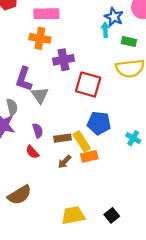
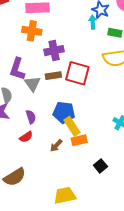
blue pentagon: (99, 123) -> (64, 112), moved
brown rectangle: (62, 138) -> (53, 76), moved
red semicircle: (32, 152) -> (26, 137), turned -80
black square: (112, 215) -> (100, 166), moved

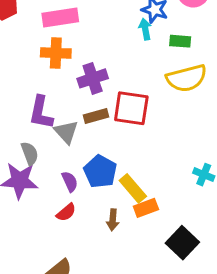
blue pentagon: (64, 112) -> (100, 171), moved, turned 30
brown arrow: (56, 146) -> (113, 220), turned -32
black square: (100, 166) -> (182, 243), size x1.5

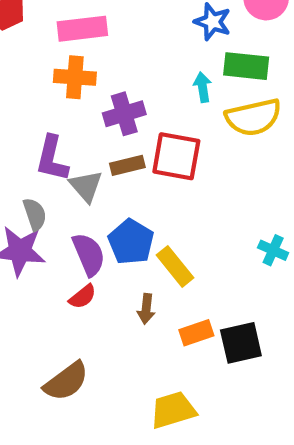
cyan arrow: (145, 29) -> (203, 87), moved
green rectangle: (180, 41) -> (246, 66), size x1.5
purple semicircle: (70, 182) -> (89, 254), size x1.5
orange rectangle: (146, 208) -> (196, 333), moved
black square: (182, 243) -> (241, 343), turned 32

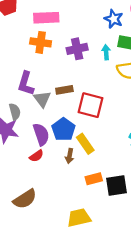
purple cross: (124, 114) -> (77, 49), moved
red square: (176, 156) -> (91, 105), moved
brown arrow: (146, 309) -> (70, 156), moved

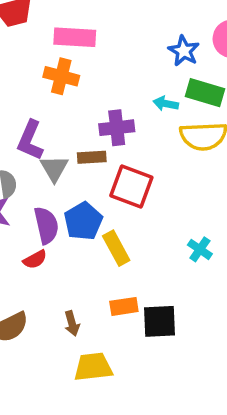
purple cross: (77, 49) -> (117, 128), moved
cyan arrow: (106, 52) -> (166, 104), turned -80
brown arrow: (70, 156) -> (72, 323), moved, turned -32

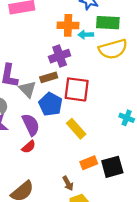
orange cross: (61, 76) -> (68, 25), moved
blue pentagon: (83, 221) -> (51, 104), moved
brown arrow: (72, 323) -> (68, 183), moved

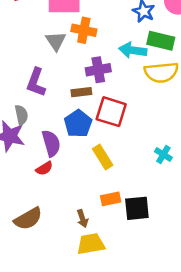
orange cross: (68, 25) -> (84, 30), moved
cyan arrow: (86, 35) -> (133, 50), size x1.5
gray triangle: (28, 89) -> (56, 41), moved

